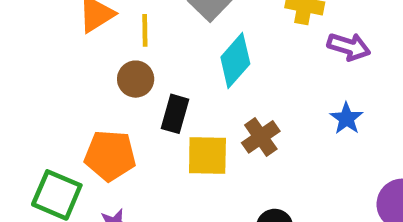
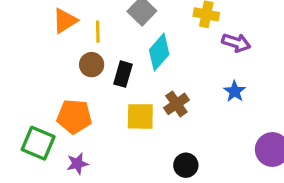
black rectangle: (175, 114) -> (123, 74), moved

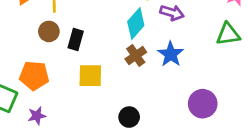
cyan diamond: (159, 52) -> (136, 23), moved
blue star: (235, 91) -> (171, 54), size x1.4
brown cross: (176, 104) -> (136, 56), moved

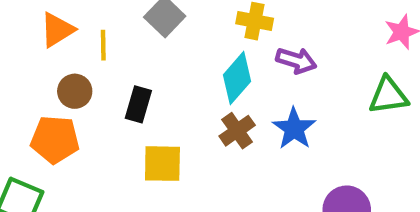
brown circle: (49, 31) -> (75, 91), moved
orange pentagon: (34, 76) -> (55, 139), moved

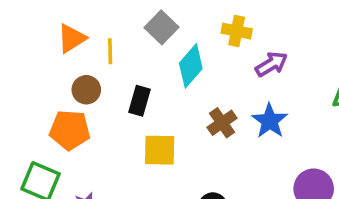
purple arrow: (296, 61) -> (271, 64), turned -48
cyan diamond: (237, 78) -> (191, 66), moved

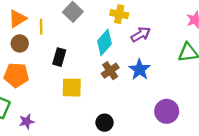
cyan diamond: (191, 66) -> (105, 42), moved
brown circle: (86, 90) -> (20, 43), moved

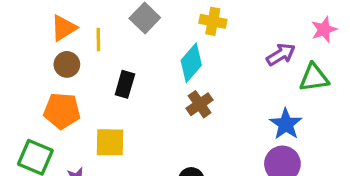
purple arrow: (141, 34) -> (281, 54), moved
blue star: (140, 69) -> (286, 124), moved
yellow square: (72, 88) -> (110, 142), moved

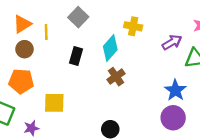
yellow cross: (213, 21) -> (133, 26), moved
black rectangle: (125, 84) -> (76, 56), moved

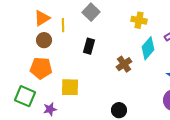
cyan diamond: (110, 48) -> (148, 48), moved

